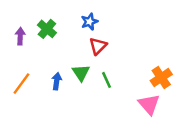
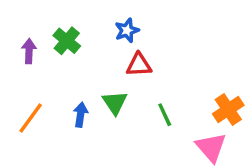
red triangle: (98, 46) -> (139, 65), turned 42
green line: (107, 80) -> (165, 115), moved

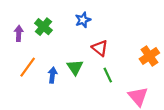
red triangle: (139, 65) -> (100, 48), moved, turned 42
orange cross: (228, 109) -> (149, 56), moved
orange line: (31, 118) -> (28, 67), moved

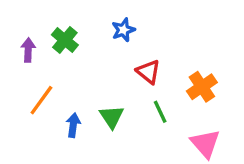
orange cross: (149, 56) -> (202, 87), moved
green triangle: (75, 67) -> (112, 117), moved
blue arrow: (52, 75) -> (73, 125), moved

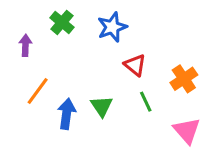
blue star: (123, 30) -> (112, 27), size x1.4
green cross: (65, 40) -> (62, 22), moved
blue arrow: (73, 125) -> (67, 114), size x1.4

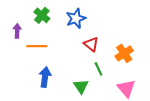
orange line: (38, 91) -> (37, 46), moved, turned 54
green triangle: (102, 106) -> (81, 86), moved

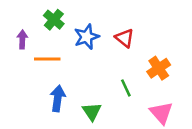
blue star: (76, 18) -> (87, 37), moved
red triangle: (91, 44) -> (125, 38), moved
green triangle: (81, 86) -> (92, 111), moved

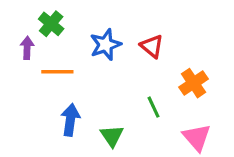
green cross: (54, 20) -> (51, 24), moved

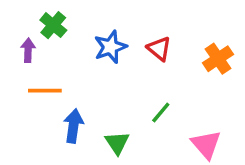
orange line: (57, 72) -> (45, 91), moved
orange cross: (194, 83) -> (218, 59), moved
green line: (154, 107) -> (161, 112), turned 65

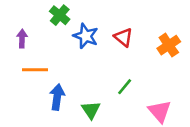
green cross: (53, 25) -> (60, 15), moved
blue star: (110, 47) -> (86, 36), turned -30

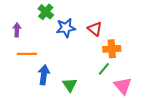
blue star: (86, 36) -> (66, 28), turned -30
orange cross: (169, 45) -> (112, 49), moved, turned 30
green line: (125, 87) -> (104, 69), moved

